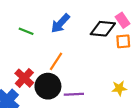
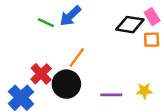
blue arrow: (60, 23) -> (70, 16), moved
purple line: (74, 94) -> (111, 95), moved

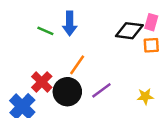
blue arrow: (70, 16) -> (70, 24), turned -45
pink rectangle: (152, 17) -> (151, 22), turned 49
purple line: (111, 95) -> (101, 90), moved, turned -35

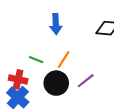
green line: (45, 31) -> (36, 60), moved
red cross: (42, 82) -> (18, 79), moved, turned -30

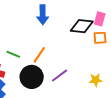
blue arrow: (56, 24) -> (43, 15), moved

